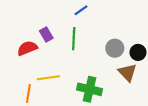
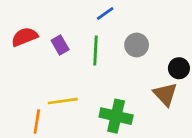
red semicircle: (27, 48) -> (24, 37), moved
gray circle: (115, 48) -> (137, 45), moved

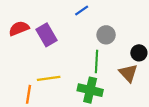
purple rectangle: (60, 45) -> (47, 35), size x1.5
green line: (96, 50) -> (96, 61), moved

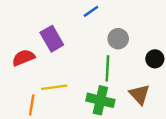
red semicircle: (19, 28) -> (23, 58), moved
brown triangle: (128, 73) -> (139, 94), moved

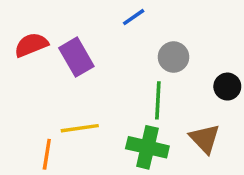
red semicircle: (23, 58) -> (31, 45), moved

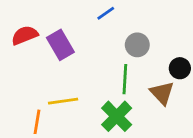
brown triangle: (205, 139) -> (162, 93), moved
green cross: (147, 147) -> (117, 116), turned 32

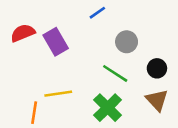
black circle: (180, 68) -> (157, 68), moved
green line: (125, 79) -> (115, 73), turned -60
brown triangle: (162, 93) -> (157, 100), moved

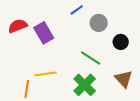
gray circle: (127, 42) -> (99, 23), moved
black circle: (157, 68) -> (121, 42), moved

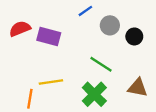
purple rectangle: (44, 33) -> (49, 36), turned -45
black circle: (121, 42) -> (134, 36), moved
brown triangle: (124, 79) -> (138, 88), turned -36

